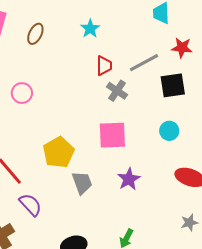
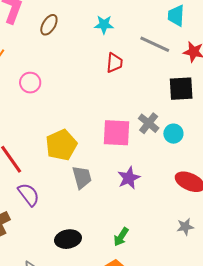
cyan star: (90, 29) -> (104, 25), turned 30
gray line: (144, 63) -> (155, 44), moved, turned 48
gray cross: (117, 91) -> (149, 123), moved

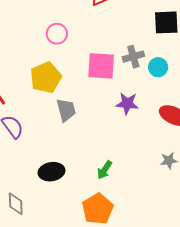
pink circle: (30, 83) -> (57, 34), moved
gray cross: (149, 123) -> (133, 57), turned 35
purple star: (129, 178) -> (127, 103), moved, turned 30

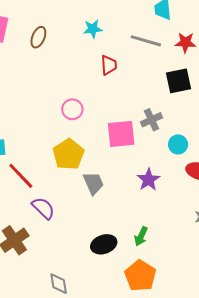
cyan circle: (158, 67) -> (178, 144), moved
purple star: (127, 103) -> (148, 180), moved, turned -30
black ellipse: (51, 172) -> (104, 244), moved

